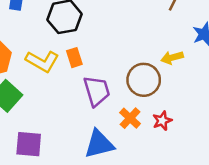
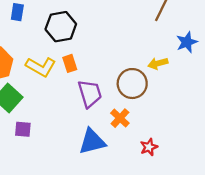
red star: (162, 121) -> (149, 147), moved
purple square: (29, 144) -> (23, 129), moved, size x0.7

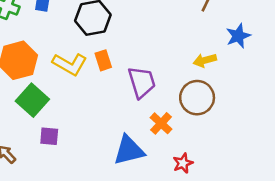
brown circle: (132, 84) -> (197, 98), moved
purple trapezoid: (90, 94) -> (142, 82), moved
red star: (149, 147) -> (183, 163), moved

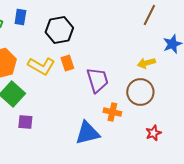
orange cross: (161, 123) -> (112, 112), turned -30
red star: (183, 163) -> (153, 133), moved

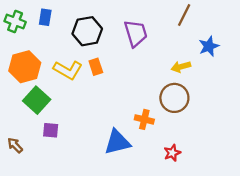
purple trapezoid: (97, 80) -> (136, 33), moved
red star: (153, 133) -> (172, 153), moved

